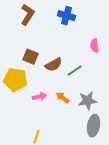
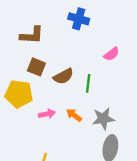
brown L-shape: (28, 15) -> (32, 35), moved, turned 60
pink semicircle: (94, 46) -> (112, 54), turned -120
green line: (74, 71) -> (88, 83), turned -49

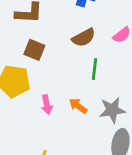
brown semicircle: (63, 76) -> (84, 38), moved
pink arrow: (47, 114) -> (47, 105), turned 91

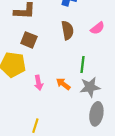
brown semicircle: (84, 38) -> (68, 30), turned -72
green line: (94, 69) -> (82, 65), moved

